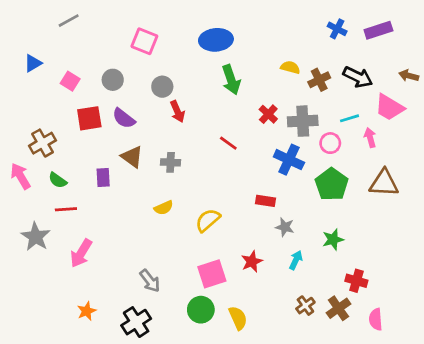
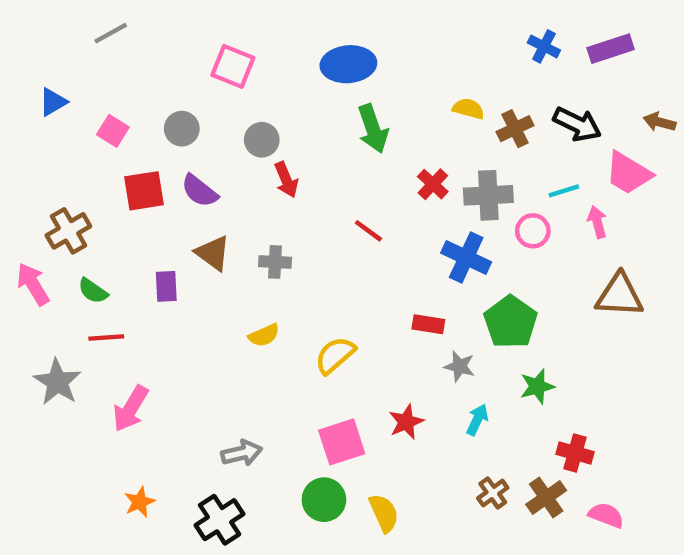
green pentagon: (332, 184) -> (511, 322), moved
gray arrow: (150, 281) -> (242, 453), turned -65
pink semicircle: (376, 319) -> (606, 515), turned 115

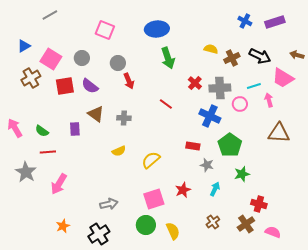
pink square: (113, 131) -> (51, 59), size x1.5
brown cross: (68, 231) -> (31, 78), moved
brown cross: (493, 493) -> (213, 222), moved

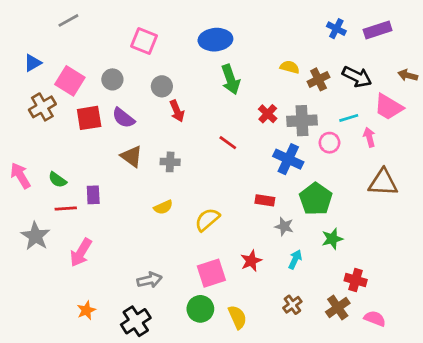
purple rectangle: (75, 129) -> (93, 195), moved

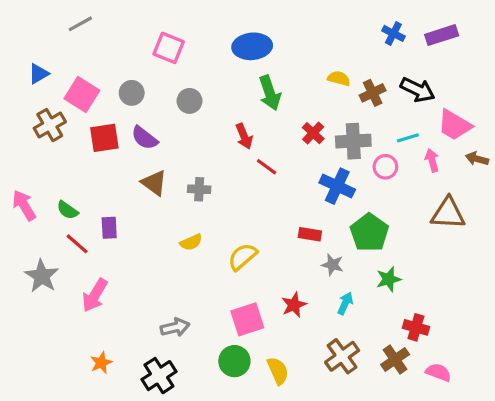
brown arrow: (408, 75) -> (477, 159), moved
red arrow: (177, 111) -> (244, 136), moved
red line: (66, 209) -> (77, 244), turned 45
brown cross: (292, 305) -> (342, 356), size x1.5

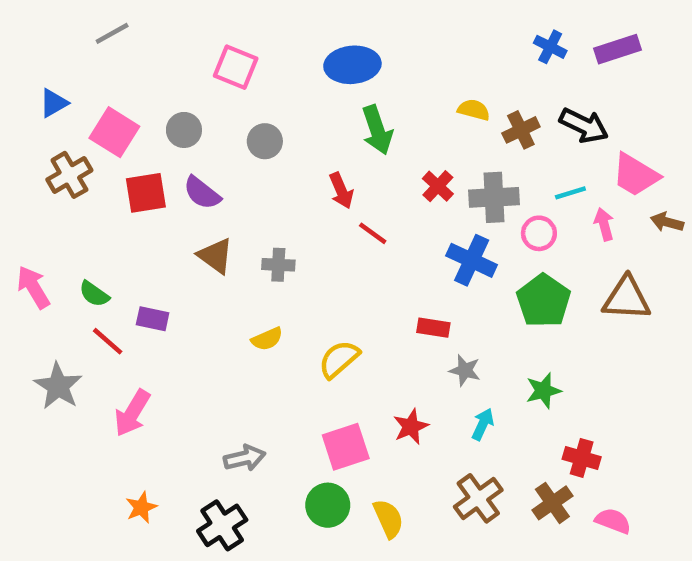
purple rectangle: (109, 228) -> (153, 319), turned -75
green pentagon: (369, 233) -> (543, 301), moved

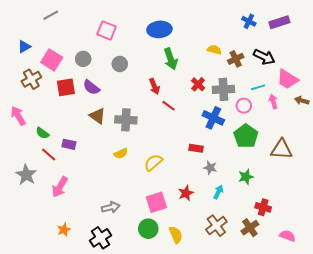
gray cross: (278, 265) -> (126, 120), size x1.5
pink arrow: (33, 287) -> (18, 116), moved
brown triangle: (627, 298) -> (281, 149), moved
pink semicircle: (613, 521) -> (288, 236), moved

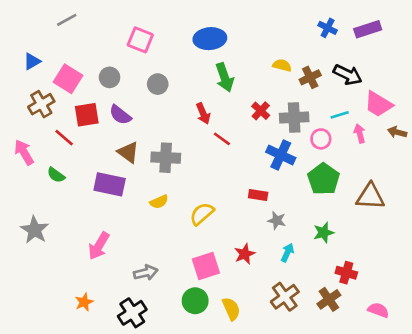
purple rectangle: (69, 144) -> (110, 184), moved, size x1.6
red line: (49, 154) -> (64, 138), moved
pink arrow: (60, 187) -> (99, 246), moved

